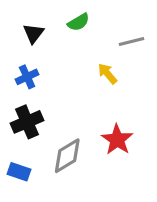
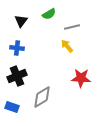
gray line: (132, 41) -> (72, 27), moved
blue cross: (27, 77) -> (17, 48), turned 32
red star: (117, 140) -> (81, 78), moved, turned -30

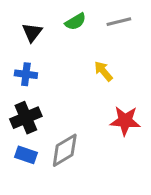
gray line: (72, 27) -> (119, 22), moved
blue rectangle: (12, 107) -> (26, 155), moved

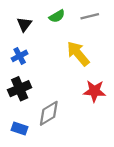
yellow arrow: (103, 71) -> (78, 54), size x1.6
blue cross: (26, 74) -> (20, 56), turned -35
blue rectangle: (26, 155) -> (20, 129), moved

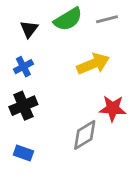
green semicircle: (57, 16) -> (68, 19), size x1.5
yellow arrow: (78, 54) -> (93, 64), turned 108
gray diamond: (49, 113) -> (85, 135), moved

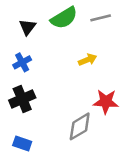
yellow arrow: (93, 64) -> (88, 60), size x0.6

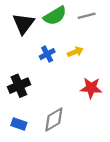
black triangle: (27, 27) -> (23, 24), size x1.5
blue cross: (22, 62) -> (47, 54), moved
gray diamond: (80, 126) -> (54, 120), moved

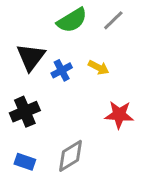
gray line: (87, 16) -> (113, 20), turned -30
black triangle: (23, 24) -> (31, 57), moved
yellow arrow: (75, 52) -> (99, 67), turned 49

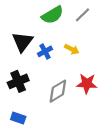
gray diamond: (71, 156) -> (58, 91), moved

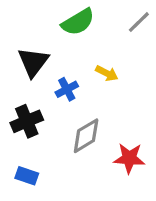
gray line: (83, 15) -> (139, 22), moved
blue cross: (45, 51) -> (67, 89), moved
red star: (87, 84) -> (129, 158), moved

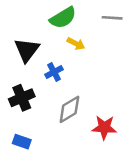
gray line: (139, 22) -> (112, 18), turned 48
yellow arrow: (107, 73) -> (76, 44), moved

